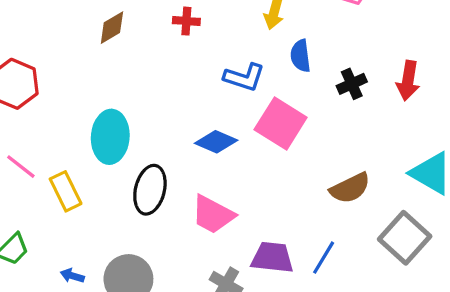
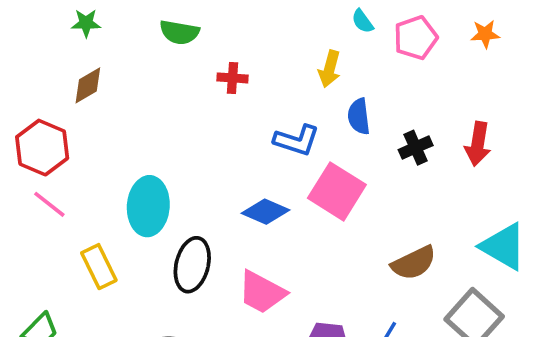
brown diamond: (112, 28) -> (88, 85), moved
pink line: (21, 167) -> (49, 204), moved

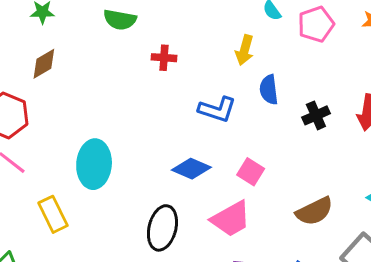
pink square: (337, 191) -> (251, 172), moved, size x0.6
black ellipse: (192, 265) -> (162, 228), moved
pink trapezoid: (262, 292) -> (231, 219), moved, turned -57

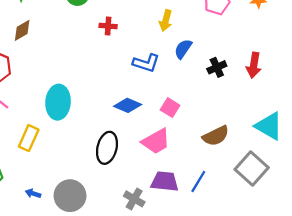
blue semicircle: (269, 90) -> (183, 49), turned 42
yellow rectangle: (53, 214) -> (29, 138), turned 50

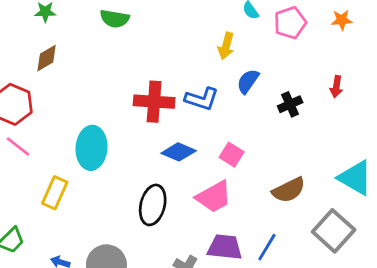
red cross: (108, 26) -> (154, 102), moved, size x1.8
red arrow: (254, 65) -> (336, 87), moved, size x0.7

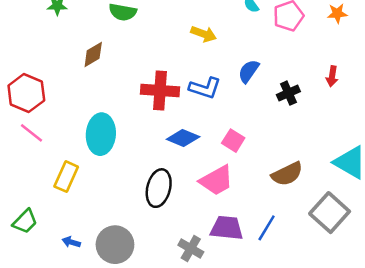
yellow arrow: (226, 46) -> (204, 34), moved, turned -85
brown diamond: (47, 58) -> (93, 54), moved

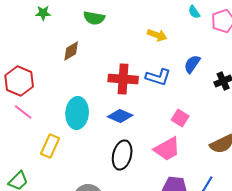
blue diamond: (183, 138) -> (120, 116), moved

